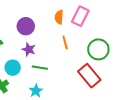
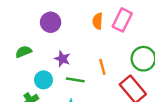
purple circle: (26, 26) -> (51, 22), moved
orange line: (65, 42) -> (102, 67), moved

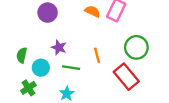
orange semicircle: (98, 21) -> (93, 11), turned 112
green semicircle: (24, 52) -> (22, 55), moved, turned -56

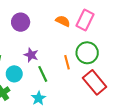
green circle: (136, 47) -> (87, 53), moved
green line: (71, 68) -> (43, 74), turned 56

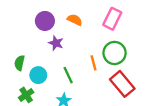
orange semicircle: (63, 21) -> (75, 20), moved
purple star: (31, 55) -> (56, 43), moved

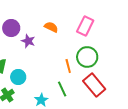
purple circle: (45, 21) -> (11, 28), moved
purple star: (56, 43) -> (28, 41), moved
green line: (68, 75) -> (62, 89), moved

